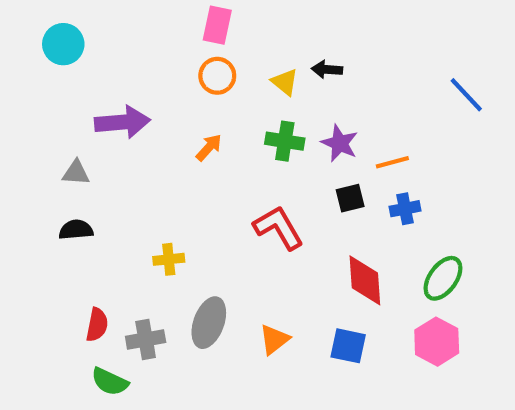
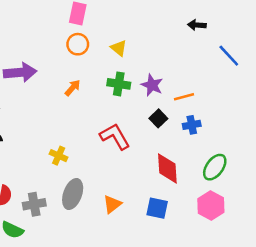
black arrow: (327, 69) -> (197, 25), moved
black square: (350, 198) -> (158, 118), turned -30
yellow cross: (169, 259) -> (59, 156), moved, turned 30

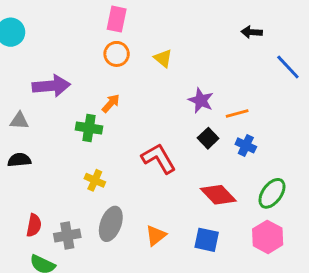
green cross: (119, 84) -> (89, 128), moved
blue cross: (192, 125) -> (246, 145), turned 36
red diamond: (167, 168) -> (218, 195), turned -40

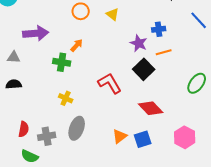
black square: (208, 138) -> (144, 69), size x1.5
blue cross: (246, 145) -> (159, 29), moved, turned -32
green ellipse: (272, 193) -> (197, 83), moved
orange triangle: (156, 235) -> (120, 136), moved
blue square: (207, 240) -> (143, 139), turned -30

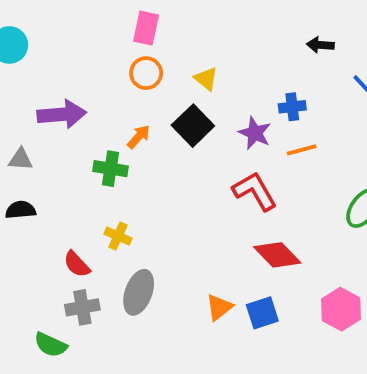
black square: (144, 69) -> (193, 126), moved
red L-shape: (110, 83) -> (255, 191), moved
red semicircle: (24, 129) -> (77, 264), moved, turned 126

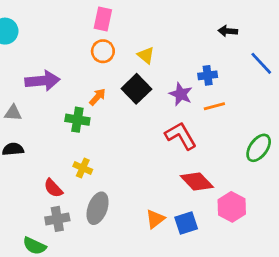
pink hexagon: (341, 309) -> (232, 207), moved

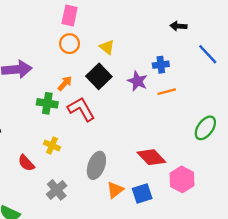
red L-shape: (181, 136) -> (81, 109), moved
gray ellipse: (98, 208) -> (96, 165), moved
gray cross: (57, 219) -> (57, 190), moved, turned -30

